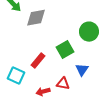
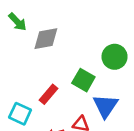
green square: (65, 50) -> (83, 80), turned -30
blue triangle: (82, 70) -> (105, 106), size x1.5

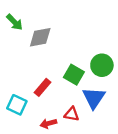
green circle: (115, 57) -> (102, 65), moved

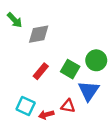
red rectangle: (42, 87) -> (41, 71), moved
cyan square: (17, 105) -> (26, 106), moved

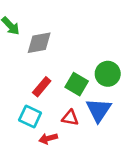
cyan square: (26, 106) -> (30, 116), moved
red triangle: (68, 106) -> (70, 118), moved

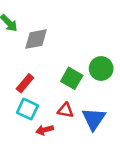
red rectangle: (42, 87) -> (25, 83), moved
blue triangle: (99, 110) -> (94, 119), moved

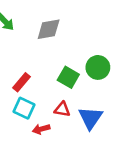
gray diamond: (36, 39) -> (49, 29), moved

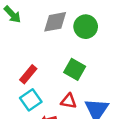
green circle: (98, 67) -> (86, 27), moved
cyan square: (24, 108) -> (31, 100), turned 30

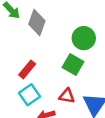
gray diamond: (55, 22) -> (37, 22), moved, turned -60
green circle: (86, 27) -> (84, 38), moved

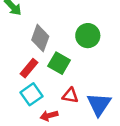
gray diamond: (37, 22) -> (40, 38), moved
green square: (73, 65) -> (59, 63), moved

